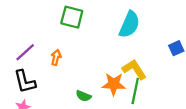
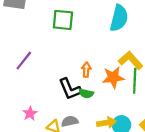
orange arrow: (56, 57) -> (86, 70), moved
black L-shape: (25, 82) -> (70, 89), moved

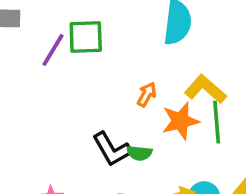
purple line: (24, 61) -> (53, 50), moved
orange arrow: (86, 70) -> (147, 94), moved, turned 32

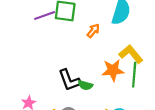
purple line: (53, 50) -> (45, 15), turned 30
orange arrow: (147, 94) -> (93, 31), moved

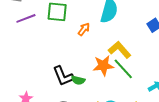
purple line: (45, 15) -> (26, 18), moved
green line: (134, 75) -> (123, 69), turned -45

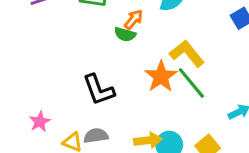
orange star: (103, 66) -> (161, 77), turned -30
green semicircle: (78, 80) -> (125, 34), moved

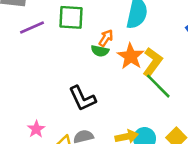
yellow L-shape: (187, 53) -> (152, 62), turned 80
orange star: (161, 77) -> (131, 56), moved

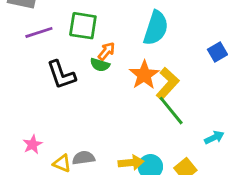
orange arrow: (106, 38) -> (106, 51), moved
green semicircle: (100, 51) -> (100, 65), moved
black L-shape: (82, 98) -> (61, 75), moved

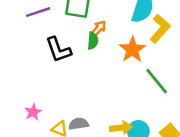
green semicircle: (100, 65) -> (93, 41), turned -102
yellow L-shape: (167, 84) -> (160, 29), moved

